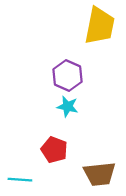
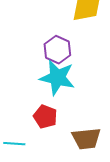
cyan star: (68, 107) -> (57, 78), size x1.8

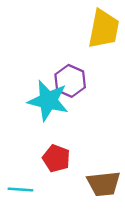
cyan star: (57, 78) -> (48, 101), moved

